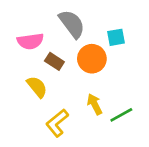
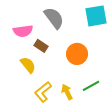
cyan square: (116, 37) -> (96, 16), moved, size x1.6
orange circle: (92, 59) -> (77, 54), moved
yellow arrow: (95, 104) -> (67, 92), moved

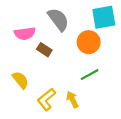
orange circle: (77, 54) -> (89, 42), moved
yellow semicircle: (28, 65) -> (20, 80), moved
green line: (91, 86) -> (90, 75), moved

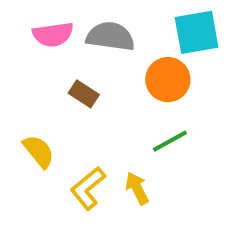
gray semicircle: (58, 19) -> (110, 36), turned -45
pink semicircle: (25, 33) -> (53, 34), moved

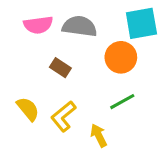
yellow L-shape: (88, 188) -> (63, 116), moved

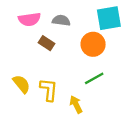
gray semicircle: (80, 26) -> (61, 20), size x0.7
brown rectangle: (60, 68) -> (46, 43), moved
yellow L-shape: (63, 116) -> (49, 90), turned 135

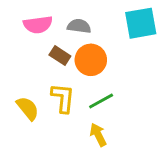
orange circle: (93, 44) -> (91, 60), moved
green line: (94, 78) -> (101, 101), moved
yellow L-shape: (49, 90) -> (63, 98), moved

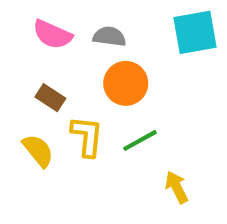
pink semicircle: (38, 25) -> (52, 34), turned 32
brown rectangle: (60, 55) -> (50, 98), moved
yellow arrow: (98, 135) -> (177, 187), moved

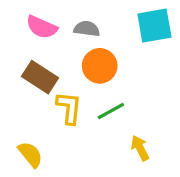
brown rectangle: (50, 98) -> (40, 77), size x1.5
yellow semicircle: (38, 151) -> (30, 154), moved

